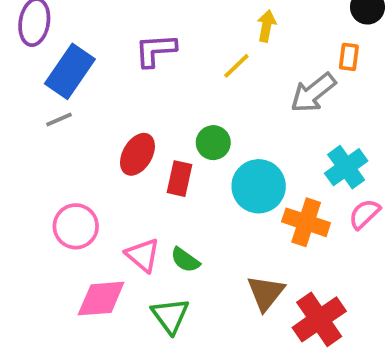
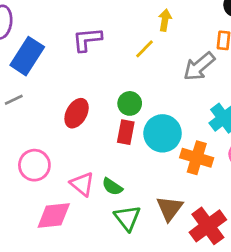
gray line: (59, 119) -> (14, 100), moved
red rectangle: (179, 179) -> (126, 132), moved
green triangle: (170, 316) -> (127, 218), moved

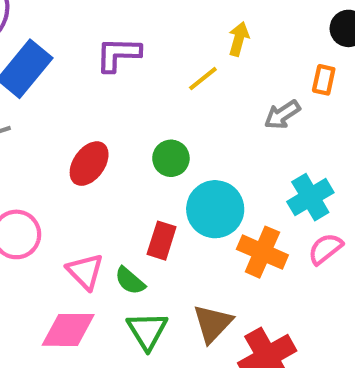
gray arrow: (199, 66) -> (282, 115), size x0.7
red rectangle: (126, 132) -> (162, 241), moved
pink diamond: (54, 216) -> (68, 330), moved

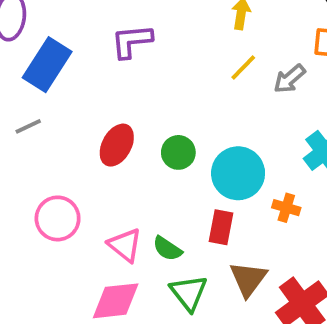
yellow line: (203, 79) -> (243, 67), moved
green circle: (171, 158) -> (178, 152), moved
red rectangle: (162, 241) -> (221, 227), moved
orange cross: (262, 252) -> (286, 208), size x0.6

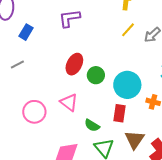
blue rectangle: (47, 65) -> (26, 32), size x0.6
red ellipse: (117, 145) -> (74, 64), moved
pink triangle: (125, 245) -> (69, 102), moved

